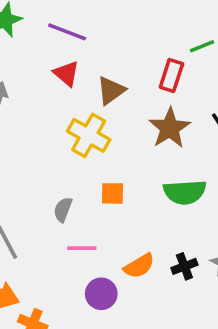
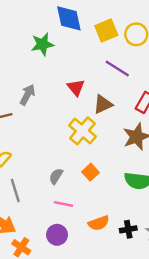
purple line: (67, 32) -> (117, 68), moved
orange square: (112, 193) -> (91, 172), turned 35
purple circle: (101, 294) -> (57, 235), moved

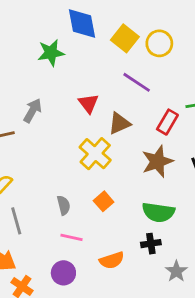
yellow square: (106, 31) -> (125, 38), turned -30
gray semicircle: (56, 176) -> (64, 205), turned 133
black cross: (128, 229) -> (151, 244), moved

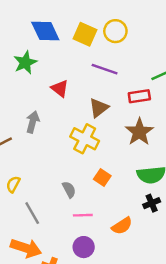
red triangle: (88, 103) -> (60, 88), moved
gray arrow: (33, 111) -> (33, 122), moved
red rectangle: (167, 122) -> (139, 96), turned 65

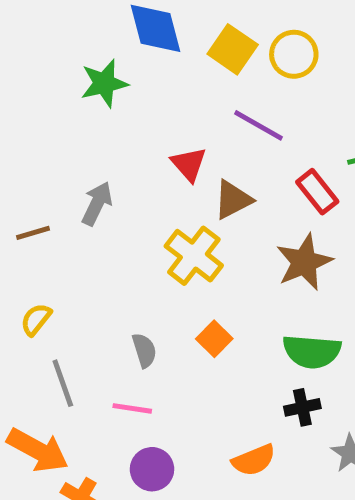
red triangle: (60, 88) -> (189, 164), moved
red rectangle: (139, 96) -> (317, 192), turned 50
pink line: (83, 215) -> (132, 408), moved
orange semicircle: (122, 226) -> (254, 460), moved

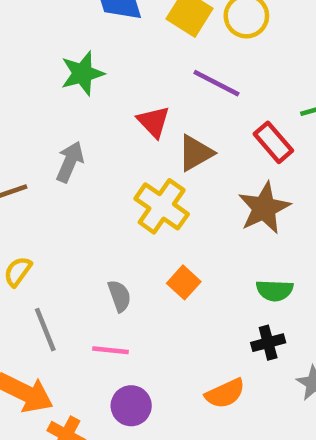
green star: (104, 83) -> (82, 73), moved
green semicircle: (312, 351) -> (275, 290), size x0.7

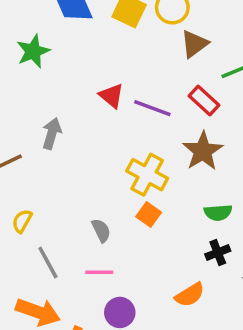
green star: (82, 73) -> (33, 51), moved
purple line: (216, 83) -> (152, 108), moved
brown triangle: (196, 153) -> (194, 44), moved
yellow cross: (162, 206) -> (147, 175), moved

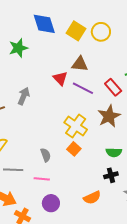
brown triangle: (194, 44) -> (80, 64), moved, turned 36
gray line: (48, 262) -> (13, 170), turned -66

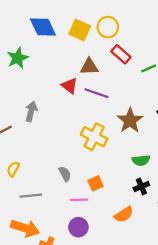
red rectangle: (113, 87) -> (121, 54), moved
orange square: (74, 149) -> (96, 183), moved, turned 32
pink line: (42, 179) -> (79, 200), moved

